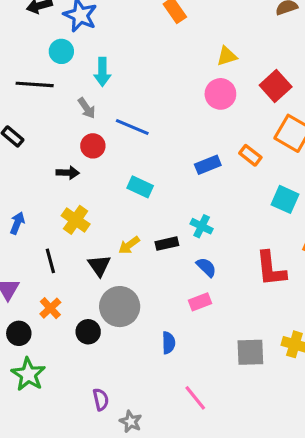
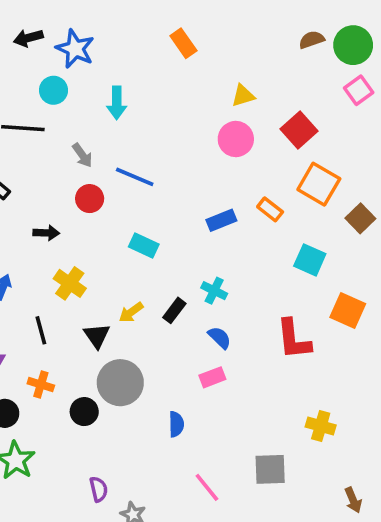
cyan arrow: (102, 72) -> (117, 103), moved
black arrow: (68, 173) -> (46, 233), moved
black rectangle: (167, 244) -> (174, 310), turned -40
orange cross: (50, 308) -> (41, 384), turned -30
gray square: (250, 352) -> (270, 469), moved

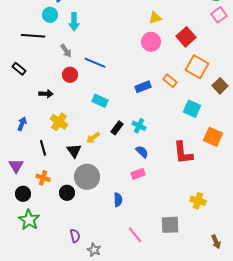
cyan arrow: (117, 103) -> (74, 22), moved
black rectangle: (174, 310) -> (117, 128), moved

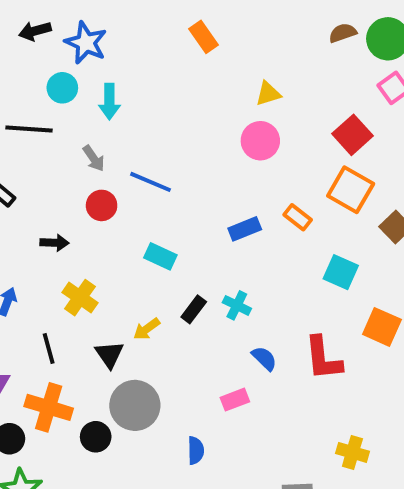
red square: (186, 37) -> (352, 135), moved
blue semicircle: (142, 152) -> (264, 358), moved
orange cross: (43, 178) -> (49, 407), size x1.6

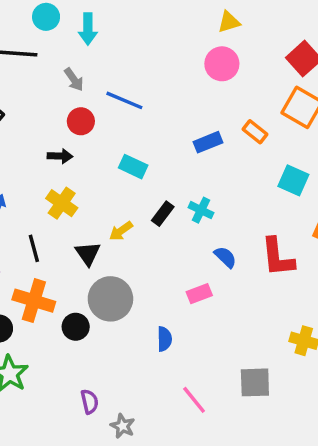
black arrow: (54, 243) -> (60, 156), moved

